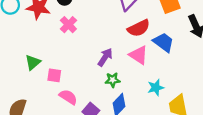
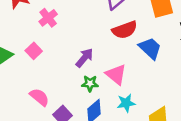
pink triangle: (139, 55) -> (116, 74), moved
pink square: (54, 75) -> (34, 51), moved, turned 32
cyan star: (156, 88) -> (126, 103), moved

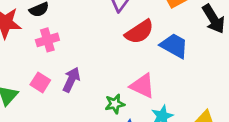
pink cross: (48, 18) -> (47, 40), turned 36
purple arrow: (84, 58) -> (71, 80), moved

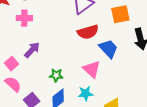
pink square: (40, 82) -> (11, 64), moved
pink triangle: (142, 86) -> (92, 69), moved

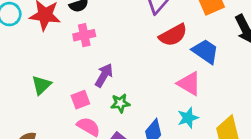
pink square: (11, 64) -> (80, 100), turned 32
green star: (56, 75) -> (120, 103), moved

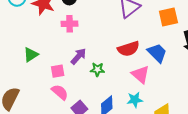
red semicircle: (173, 35) -> (128, 49), moved
green star: (120, 103) -> (97, 69), moved

